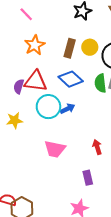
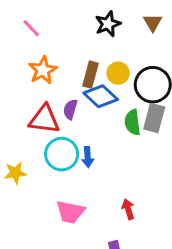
blue diamond: (71, 79) -> (101, 96), moved
purple semicircle: (19, 86) -> (70, 109), moved
blue arrow: (68, 109) -> (88, 157), turned 112

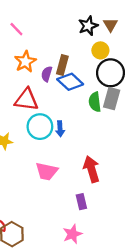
black star: (108, 24) -> (88, 26), moved
yellow circle: (118, 73) -> (100, 50), moved
purple semicircle: (70, 109) -> (47, 74), moved
red arrow: (128, 209) -> (91, 169), size x1.6

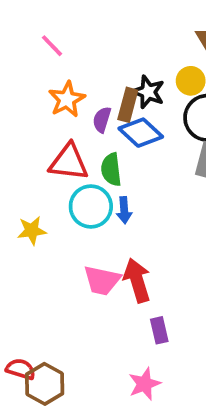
black star: (88, 26) -> (148, 92), moved, turned -30
green semicircle: (95, 102) -> (111, 170), moved
red arrow: (91, 169) -> (137, 280), moved

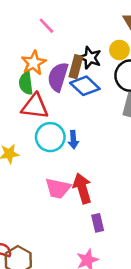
pink line: (52, 46) -> (46, 26), moved
purple semicircle: (102, 120) -> (58, 77), size x1.6
green semicircle: (111, 170) -> (26, 83), moved

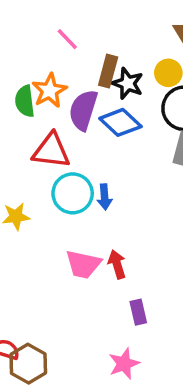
brown rectangle: (76, 67) -> (108, 71), moved
green semicircle: (26, 83) -> (25, 101), moved
red arrow: (82, 188) -> (117, 264), size x0.7

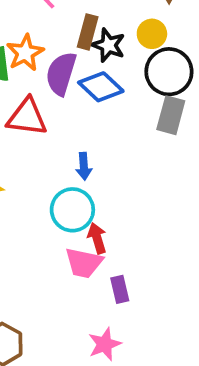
cyan circle: (73, 193) -> (72, 210), moved
pink trapezoid: (83, 264) -> (84, 263), moved

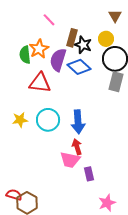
blue arrow: (84, 166) -> (78, 122), moved, size x1.6
cyan circle: (72, 210) -> (48, 120), moved
pink star: (105, 344) -> (107, 203), moved

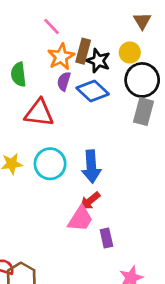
orange star: (39, 49) -> (61, 57), moved
purple semicircle: (58, 60) -> (64, 81), size x0.6
red arrow: (77, 147) -> (90, 201), turned -112
pink trapezoid: (70, 160) -> (80, 219), turned -70

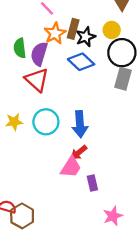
black star: (98, 61) -> (86, 37), turned 30
purple semicircle: (64, 81) -> (39, 54), moved, size x1.5
red triangle: (39, 113) -> (37, 80), turned 35

